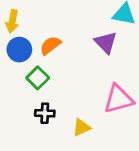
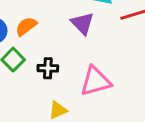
black cross: (45, 113) -> (48, 68), moved

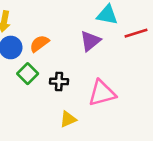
purple triangle: (83, 23) -> (90, 41), turned 35

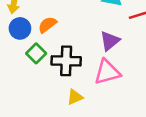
purple triangle: (90, 41) -> (110, 41), moved
black cross: (59, 81) -> (66, 61), size x1.6

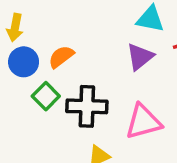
purple triangle: (110, 41) -> (140, 57), moved

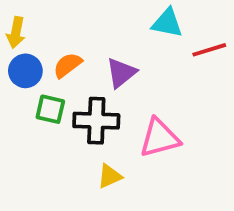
purple triangle: (140, 57) -> (121, 73), moved
green square: (46, 96) -> (50, 109), turned -32

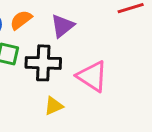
pink triangle: (159, 138) -> (92, 76), turned 48

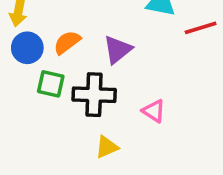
pink triangle: (92, 76) -> (154, 111), size x0.6

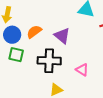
purple triangle: (118, 50) -> (62, 36), turned -42
green square: (51, 84) -> (16, 55), moved

